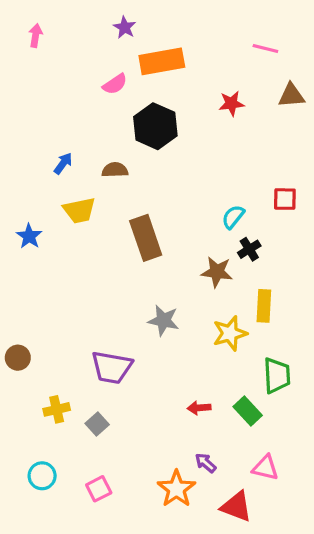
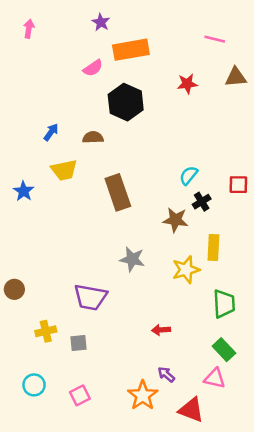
red square: (285, 199) -> (238, 185), moved
green rectangle: (248, 411) -> (224, 350), moved
gray square: (97, 424) -> (79, 343), turned 36

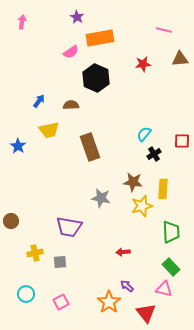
brown star: (175, 220) -> (133, 182), moved
red triangle: (191, 410) -> (146, 313), turned 30

